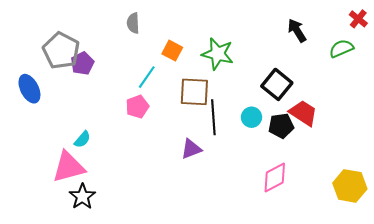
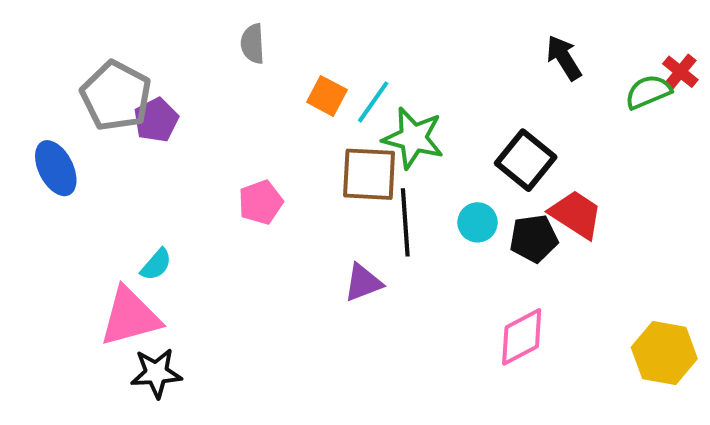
red cross: (358, 19) -> (680, 72), moved
green star: (218, 54) -> (413, 138), moved
cyan line: (147, 77) -> (373, 102), moved
black star: (82, 197) -> (156, 373), turned 30

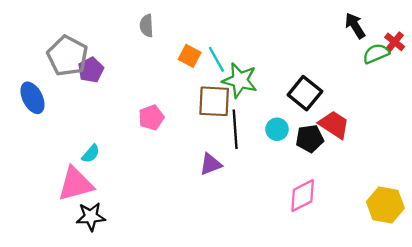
black arrow: (564, 58) -> (355, 26), moved
cyan line: (373, 102) -> (216, 59), turned -64

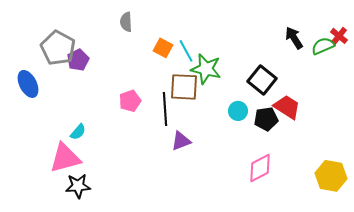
black arrow: (355, 26) -> (294, 38), moved
black line: (235, 129) -> (165, 109), moved

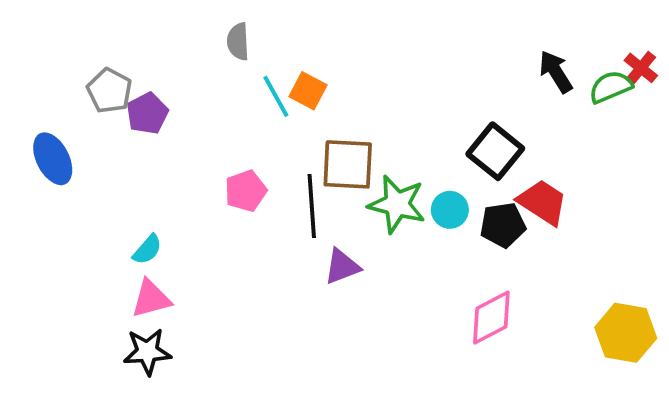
gray pentagon: (58, 48) -> (109, 91), size x0.7
cyan line: (186, 51) -> (276, 96), moved
green star: (206, 69) -> (397, 204), moved
pink triangle: (65, 158) -> (151, 299), moved, size x0.7

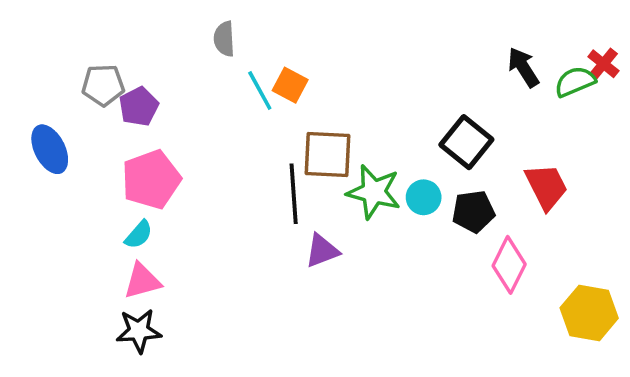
gray pentagon: (109, 91) -> (103, 85), turned -30
pink pentagon: (246, 191) -> (151, 179), moved, size x1.5
red trapezoid: (543, 202) -> (546, 187), moved, turned 30
pink diamond: (491, 318) -> (509, 265), moved, turned -36

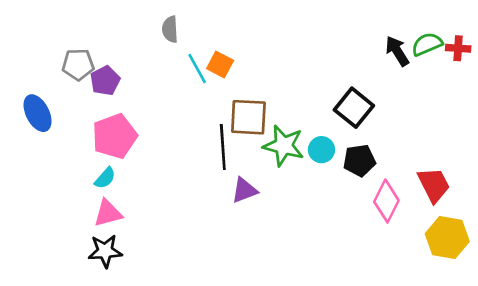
red cross: (603, 64) -> (458, 48), turned -35
green semicircle: (575, 82) -> (427, 44), moved
red trapezoid: (546, 187) -> (434, 185), moved

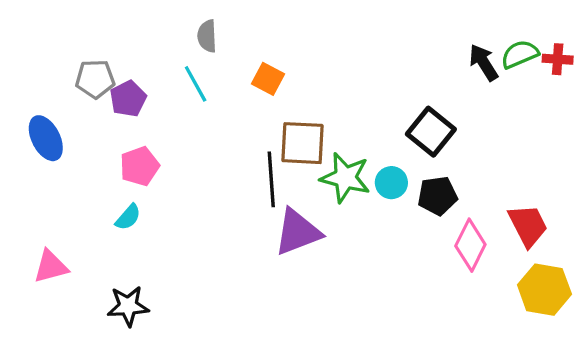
cyan line: (197, 69) -> (196, 84), moved
pink pentagon: (115, 136) -> (140, 166), size x0.7
purple triangle: (244, 190) -> (298, 232), size x1.5
pink triangle: (108, 213) -> (51, 267), moved

